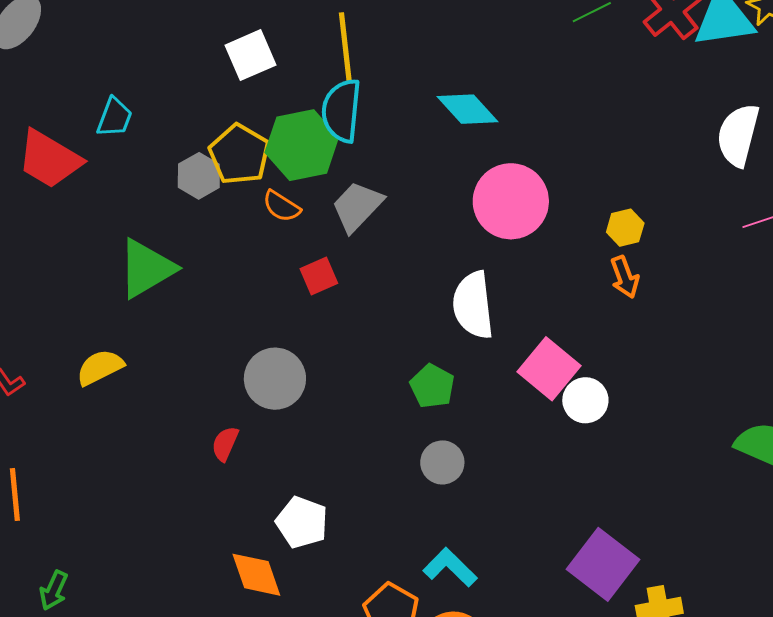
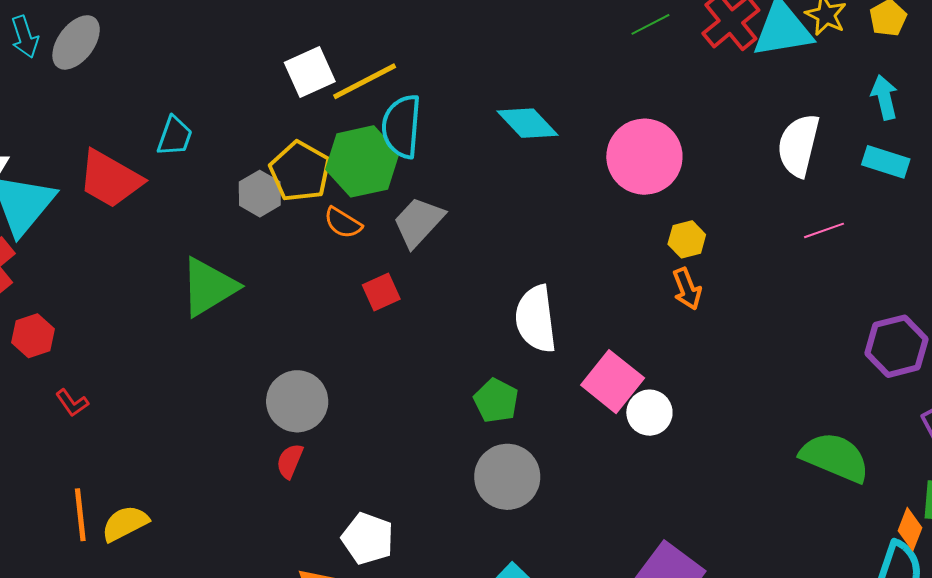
yellow line: (345, 47) -> (365, 81), moved, turned 70
pink circle: (511, 201) -> (644, 157), moved
yellow semicircle: (100, 367) -> (125, 523), moved
gray circle: (275, 379) -> (297, 401), moved
gray circle: (442, 462) -> (507, 477), size x1.5

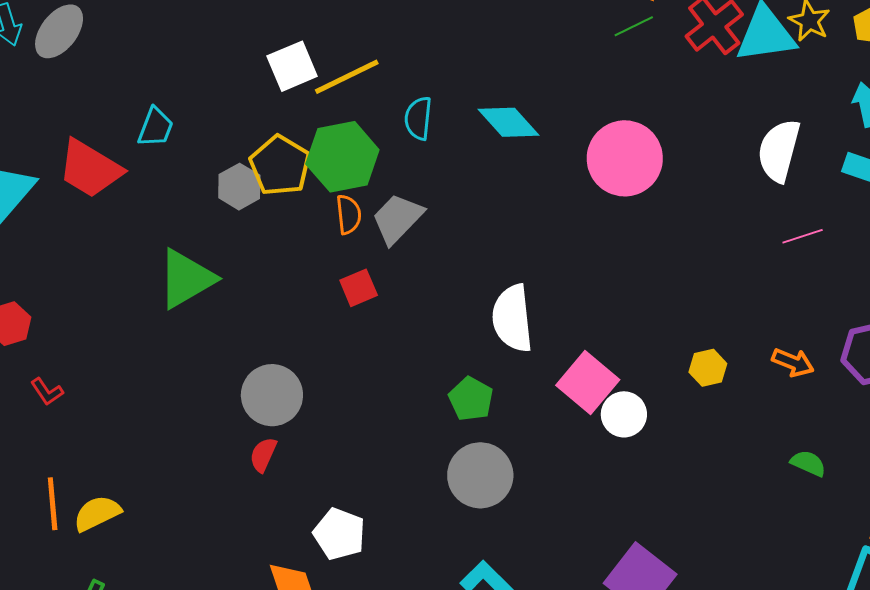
cyan semicircle: (402, 126) -> (418, 118), moved, size x0.7
orange semicircle: (343, 223) -> (349, 214), moved, turned -129
yellow hexagon: (687, 239) -> (708, 368), moved
orange arrow: (687, 289) -> (793, 362), moved, turned -48
green semicircle: (835, 457) -> (808, 463), size x0.5

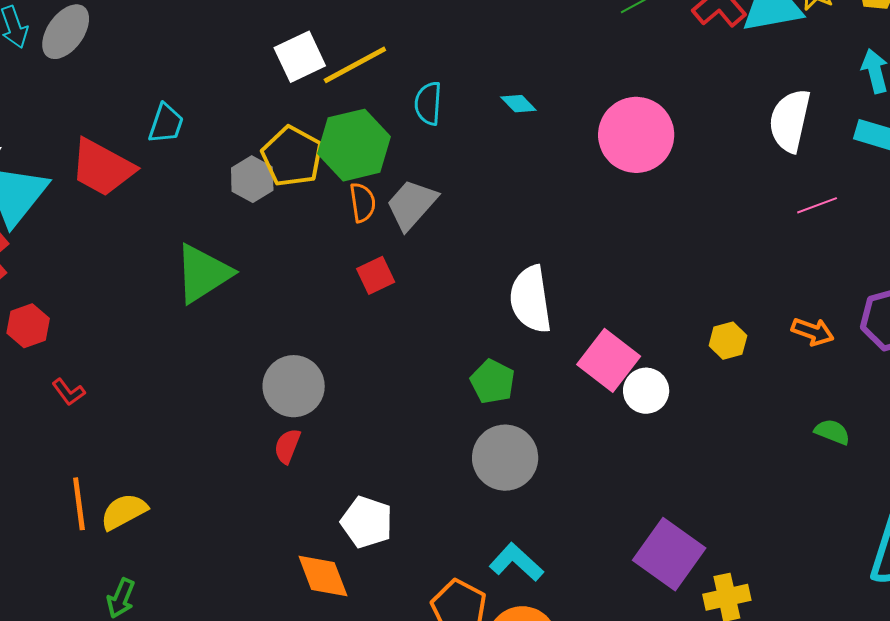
cyan diamond: (508, 122) -> (518, 104), size x0.6

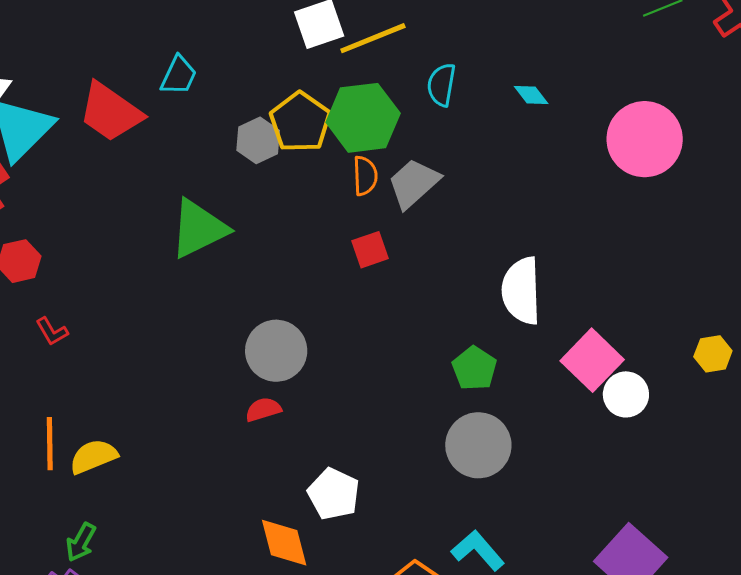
red semicircle: (287, 446) -> (263, 409), turned 45

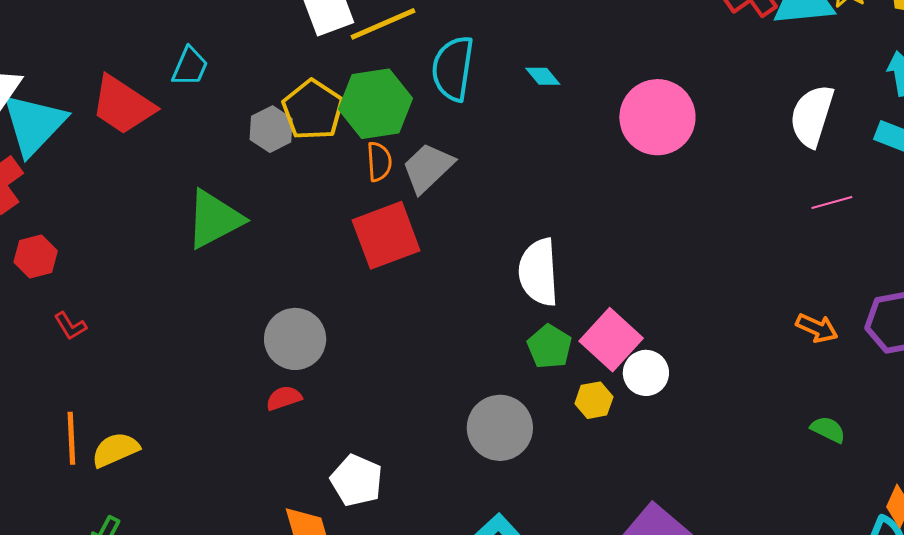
cyan semicircle: (441, 85) -> (453, 68), size x1.5
red square: (370, 250) -> (386, 235), size x1.8
yellow hexagon: (713, 354) -> (594, 400), moved
green pentagon: (474, 368) -> (550, 347), moved

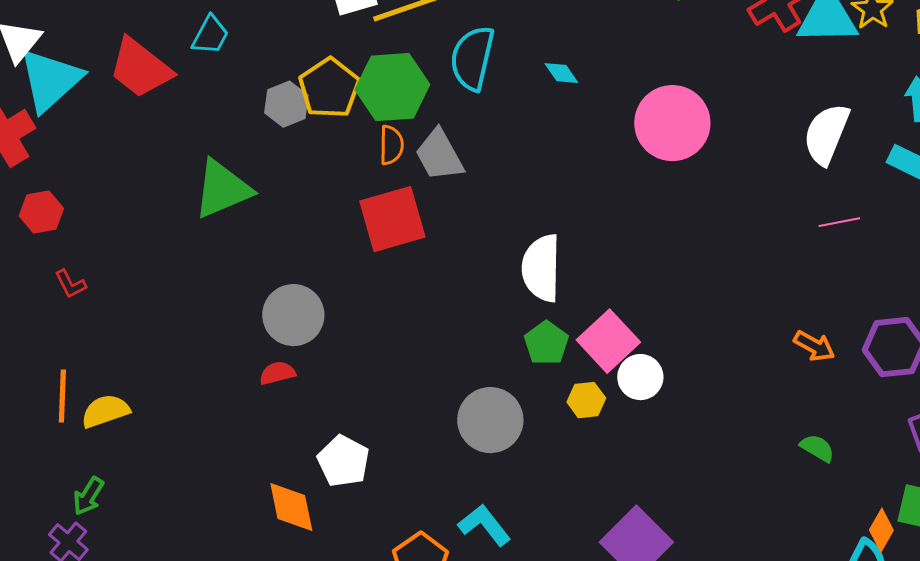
gray trapezoid: (428, 168) -> (439, 155), turned -80

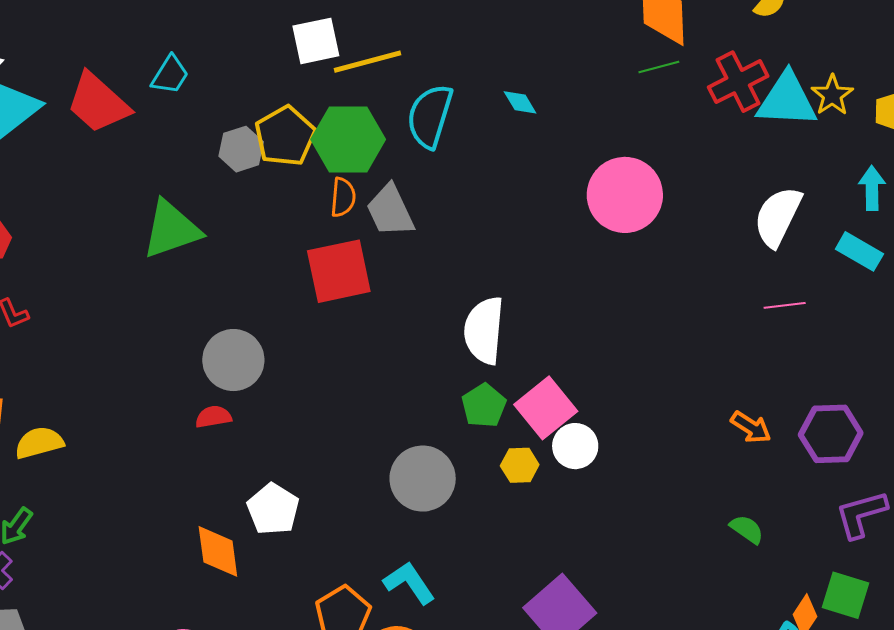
cyan diamond: (561, 73) -> (520, 102), moved

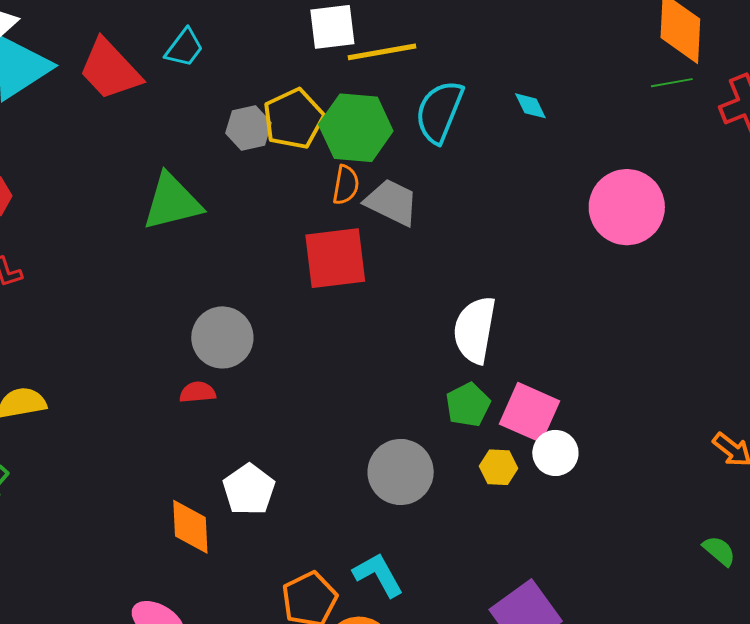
gray trapezoid: (390, 211) -> (392, 202), turned 136
pink square: (546, 408) -> (529, 412), turned -32

